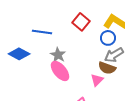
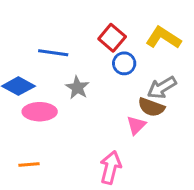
blue circle: (108, 38) -> (124, 63), moved
pink ellipse: (60, 71) -> (40, 112), moved, turned -50

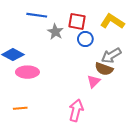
red square: (112, 38) -> (77, 21), turned -30
blue line: (53, 53) -> (37, 15), moved
gray star: (77, 88) -> (55, 32), moved

